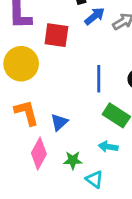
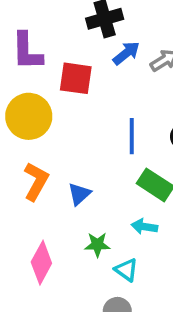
orange L-shape: (27, 113) -> (36, 181), turned 44
pink diamond: (39, 154) -> (41, 263), moved

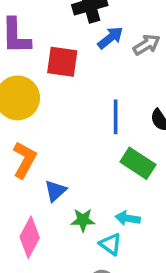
blue triangle: (79, 194) -> (55, 191), moved
cyan arrow: (144, 227) -> (128, 218), moved

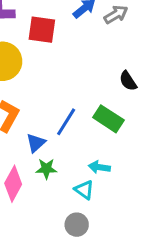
blue line: (116, 117) -> (66, 122), moved, turned 32
green star: (83, 220) -> (46, 169), moved

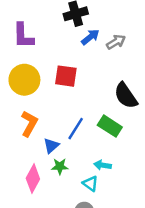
red square: (42, 30) -> (66, 76), moved
black semicircle: (128, 81) -> (126, 96), size x1.6

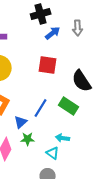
gray arrow: (116, 42) -> (78, 28), moved, turned 119
red square: (66, 76) -> (48, 65), moved

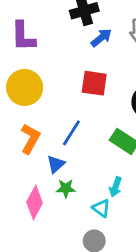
blue line: (41, 108) -> (71, 133), moved
cyan arrow: (63, 138) -> (116, 187), turned -80

